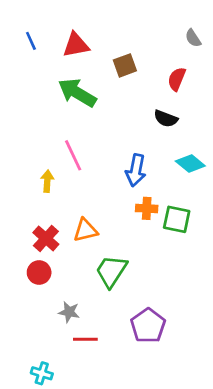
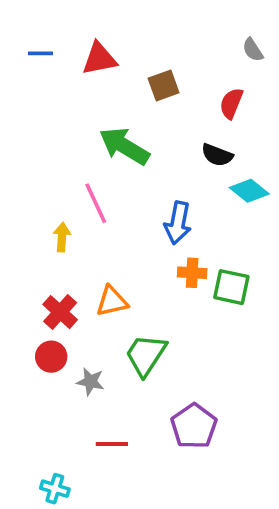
blue line: (31, 41) -> (40, 53), turned -66
green arrow: (77, 93) -> (124, 146), moved
cyan diamond: (190, 164) -> (249, 191), moved
gray star: (69, 312) -> (90, 382), moved

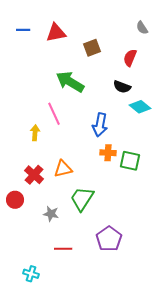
red circle: (51, 357) -> (15, 200), moved

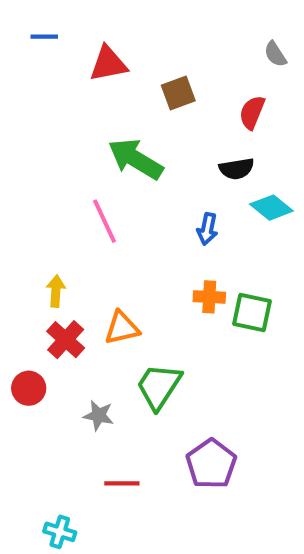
blue line: (23, 30) -> (44, 37), moved
black semicircle: (122, 87) -> (236, 169), turned -30
blue arrow: (100, 125) -> (207, 229), moved, size x0.7
yellow arrow: (35, 133) -> (56, 291), moved

